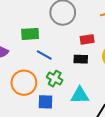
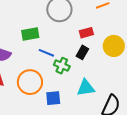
black rectangle: (81, 59) -> (82, 52), turned -56
green cross: (55, 79) -> (62, 66), moved

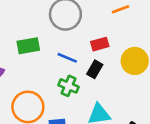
blue line: (46, 53) -> (67, 58), moved

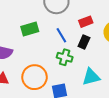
blue line: (67, 58) -> (61, 35), turned 42

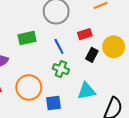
black rectangle: (84, 42) -> (92, 55), moved

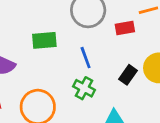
red rectangle: (85, 34) -> (125, 28), moved

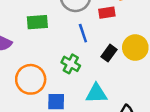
blue line: (86, 58) -> (83, 33), moved

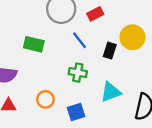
green rectangle: (37, 22) -> (34, 44), turned 36
orange circle: (31, 79) -> (45, 99), size x0.6

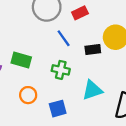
green rectangle: (34, 44) -> (21, 60), moved
black rectangle: (110, 51) -> (93, 49), turned 63

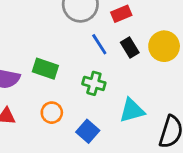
black rectangle: (93, 49) -> (130, 48), moved, turned 63
blue square: (58, 109) -> (88, 131), turned -36

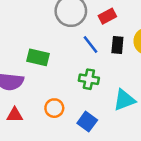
black rectangle: (130, 48) -> (117, 45), turned 42
green rectangle: (45, 69) -> (38, 57), moved

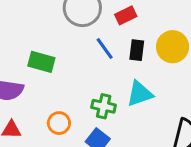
green cross: (89, 79) -> (104, 106), moved
cyan triangle: (124, 100) -> (140, 94), moved

